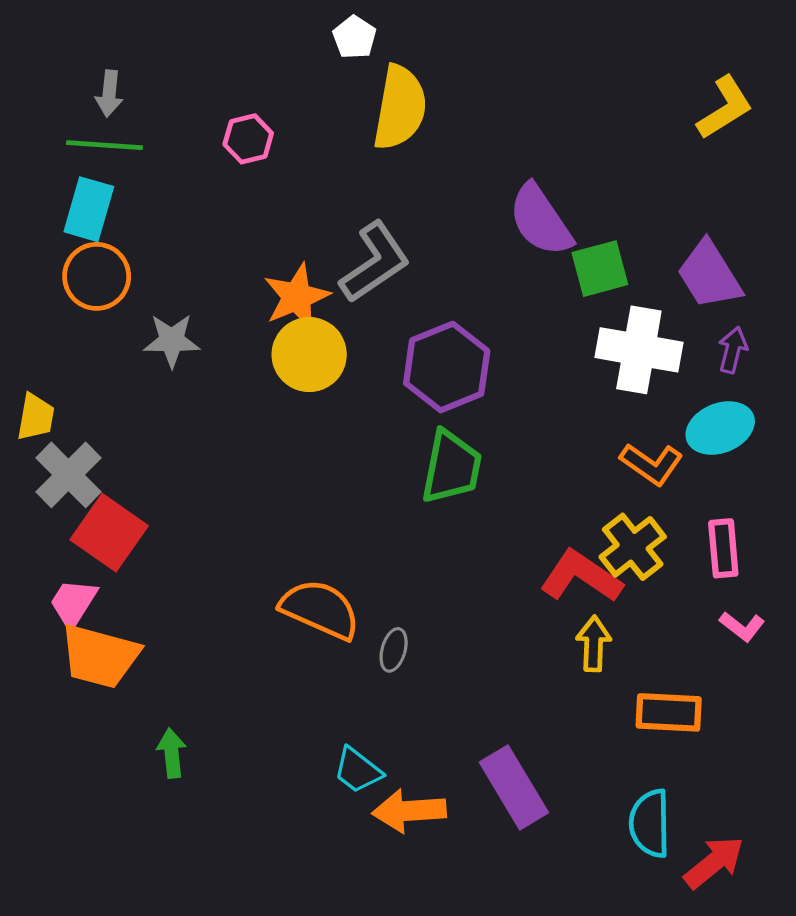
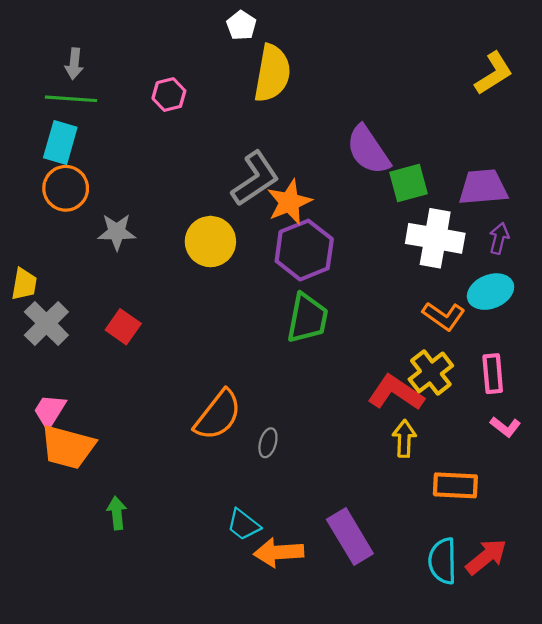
purple trapezoid: (709, 275) -> (483, 187), turned 117
orange star: (297, 297) -> (289, 202), moved
red square: (109, 533) -> (123, 327), moved, size x0.7
orange semicircle: (320, 609) -> (218, 415), turned 104
red arrow: (714, 862) -> (486, 557), moved

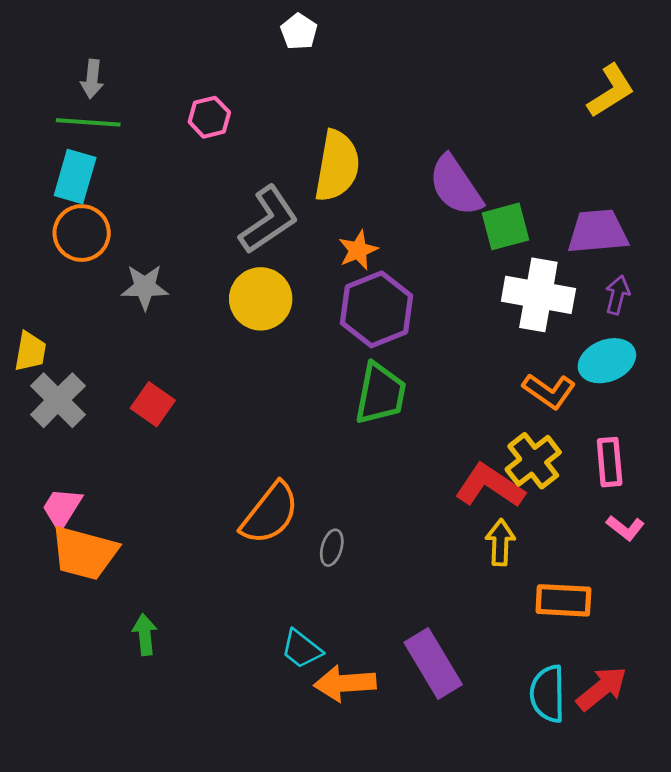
yellow semicircle: (272, 73) -> (337, 166), moved
gray L-shape: (255, 179) -> (269, 220), moved
orange star: (289, 202) -> (358, 250), size x0.7

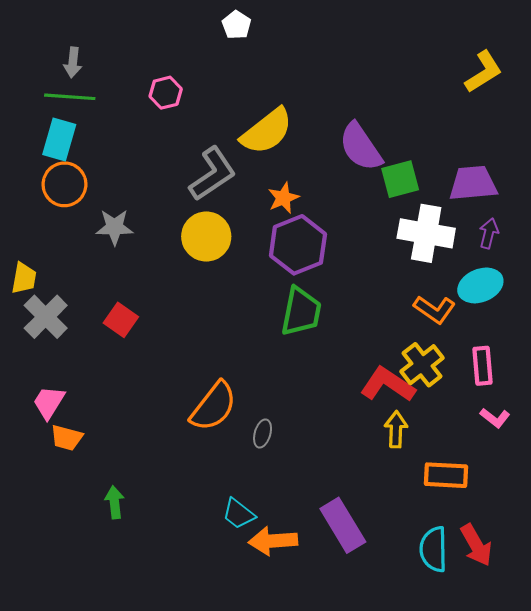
yellow semicircle: (337, 166) -> (267, 131), turned 42
orange trapezoid: (84, 553) -> (67, 438), size x0.6
red arrow: (602, 689) -> (476, 545), turned 99

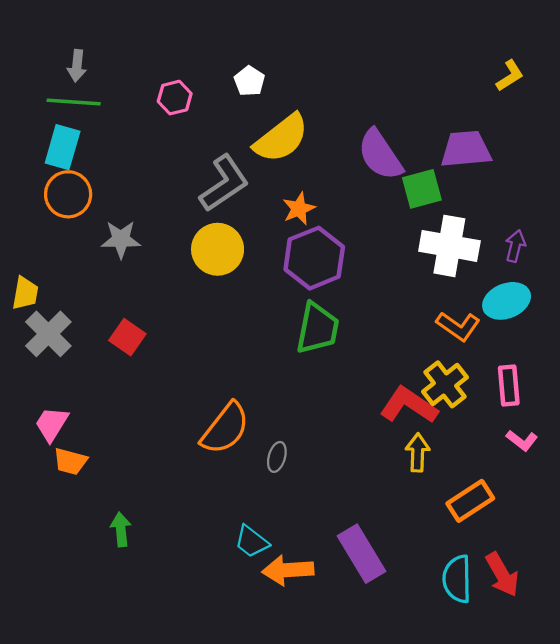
white pentagon: (236, 25) -> (249, 81), moved
yellow L-shape: (484, 72) -> (510, 76), size x0.7
purple trapezoid: (473, 183) -> (466, 149), moved
orange rectangle: (446, 475) -> (470, 501), turned -36

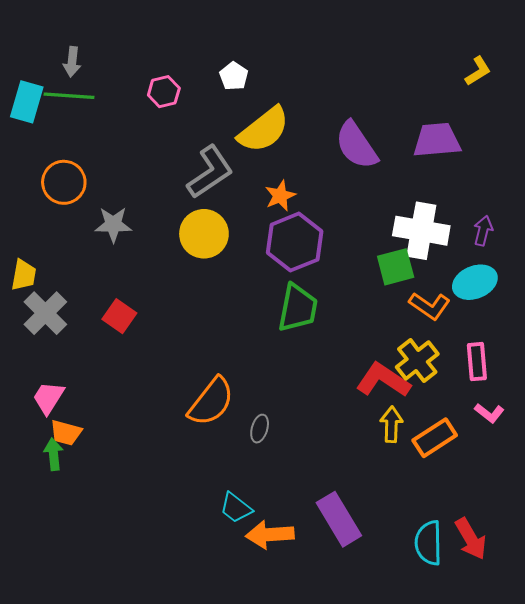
cyan rectangle: (63, 147) -> (27, 102), moved
green square: (422, 189) -> (396, 267), moved
orange rectangle: (470, 501) -> (435, 438), moved
green arrow: (121, 529) -> (54, 454), moved

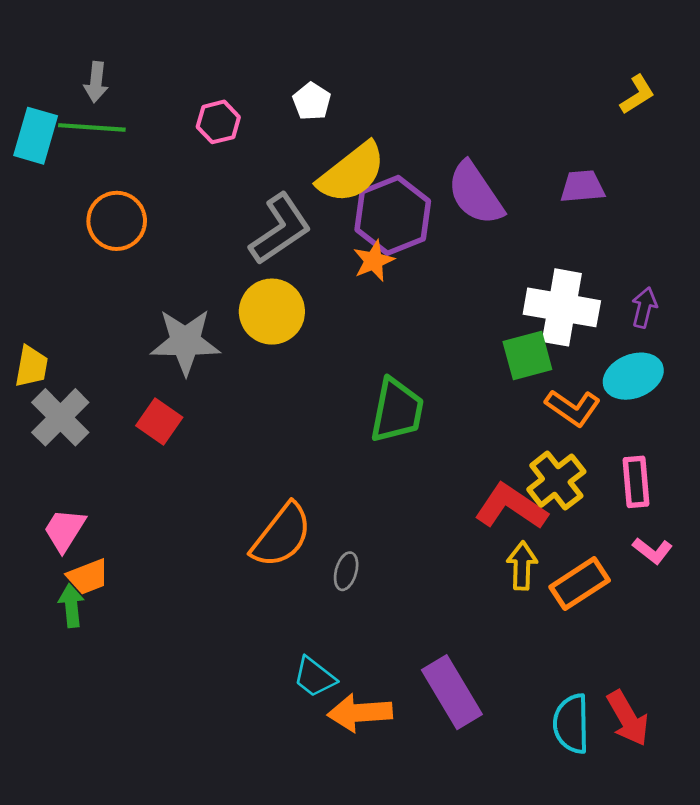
purple trapezoid: (437, 140) -> (582, 187), size x0.7
orange circle: (64, 182) -> (117, 221), moved
gray star: (113, 225) -> (185, 342), moved, size x1.4
purple hexagon: (295, 242) -> (393, 215), moved
orange trapezoid: (66, 433) -> (88, 577), turned -36

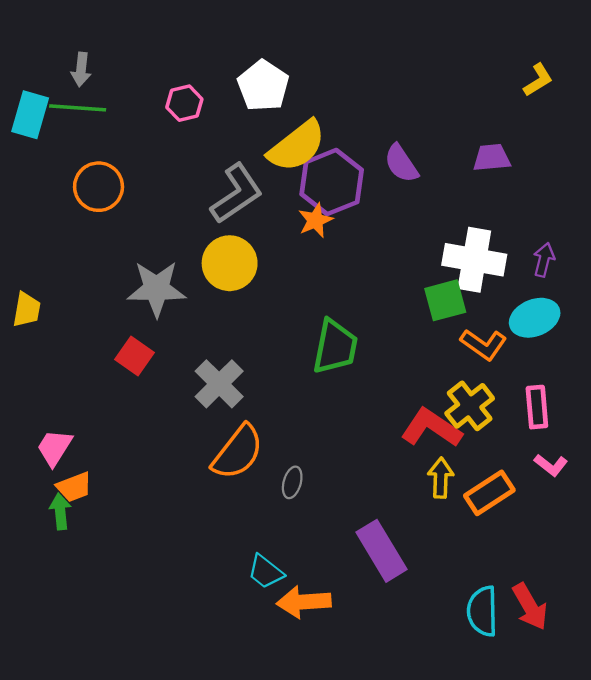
white pentagon: (312, 101) -> (263, 86), size x1.6
purple semicircle: (475, 193) -> (401, 163), size x0.7
gray cross: (60, 417) -> (219, 384), moved
purple rectangle: (452, 692) -> (382, 551), moved

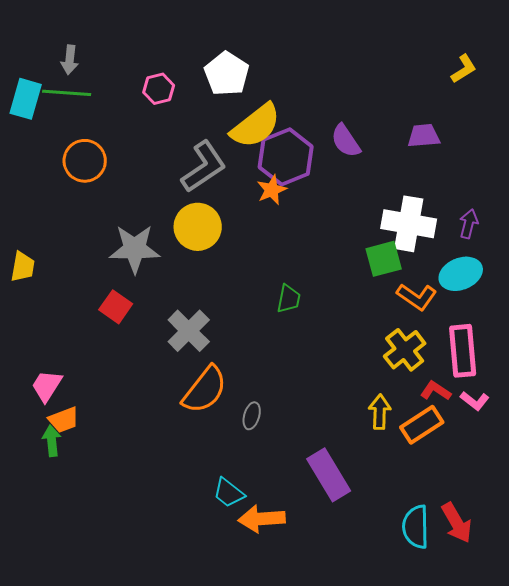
green trapezoid: (335, 347) -> (289, 299), size x0.6
pink rectangle: (537, 407) -> (463, 351), size x1.4
red L-shape: (431, 428) -> (436, 391), moved, size x0.6

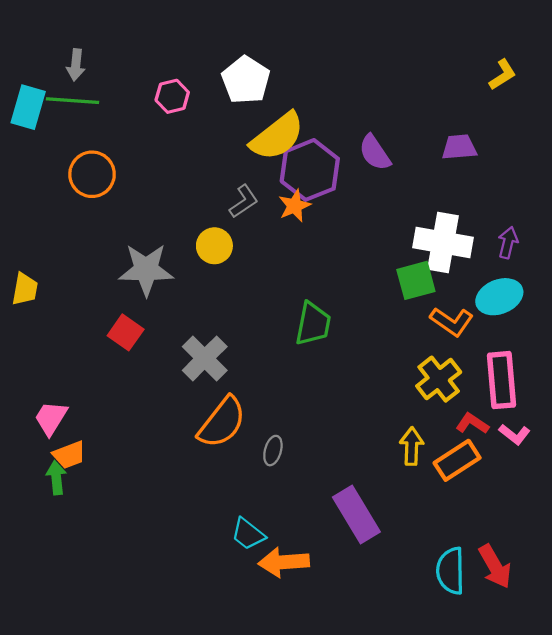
gray L-shape: (204, 167) -> (244, 201), moved, size x0.6
yellow circle: (198, 227) -> (214, 246), size x0.7
green trapezoid: (289, 299) -> (313, 324), size x1.4

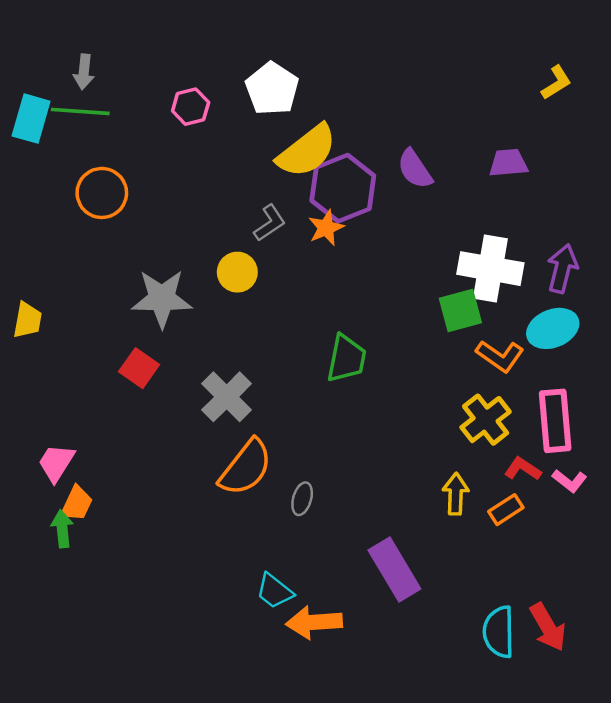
purple arrow: (508, 243) -> (562, 269), size x1.4
orange trapezoid: (69, 455) -> (77, 504), turned -44
orange rectangle: (457, 460) -> (506, 510), size x0.7

